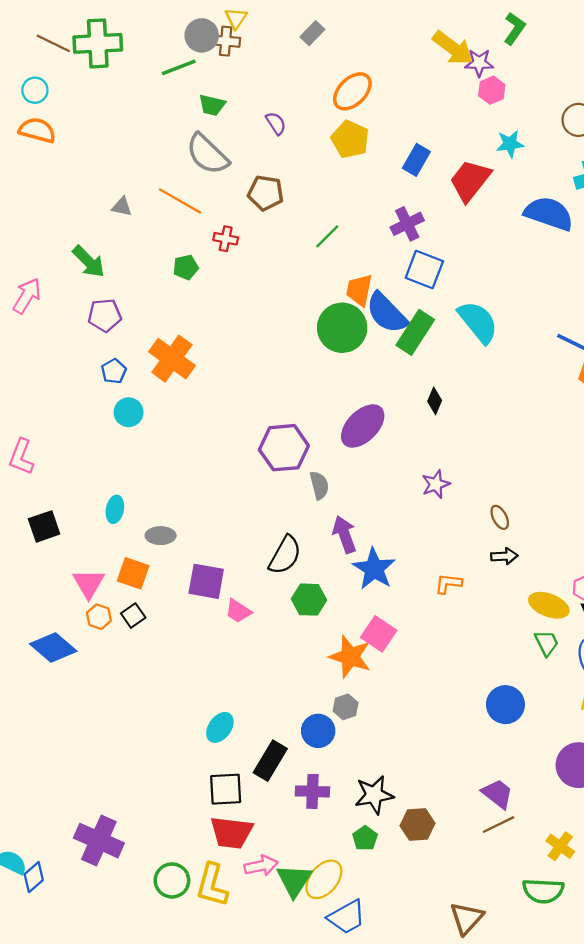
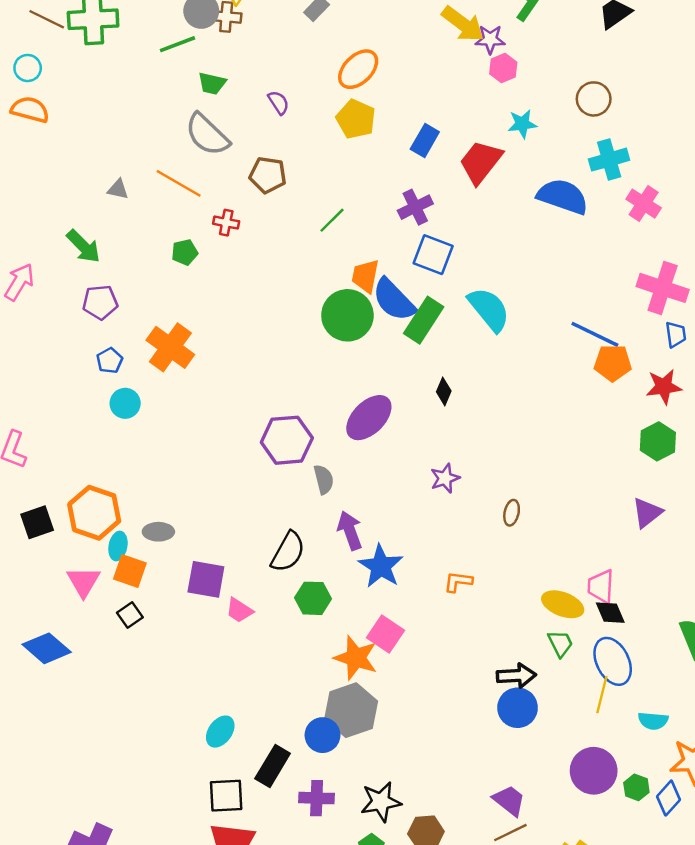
cyan ellipse: (115, 509) -> (118, 546), moved
brown ellipse: (500, 517) -> (512, 513), turned 40
black arrow: (504, 556) -> (516, 676), moved, size x1.4
orange hexagon: (99, 617) -> (94, 513), moved, size x2.0
gray hexagon: (346, 707) -> (351, 710), size x2.0

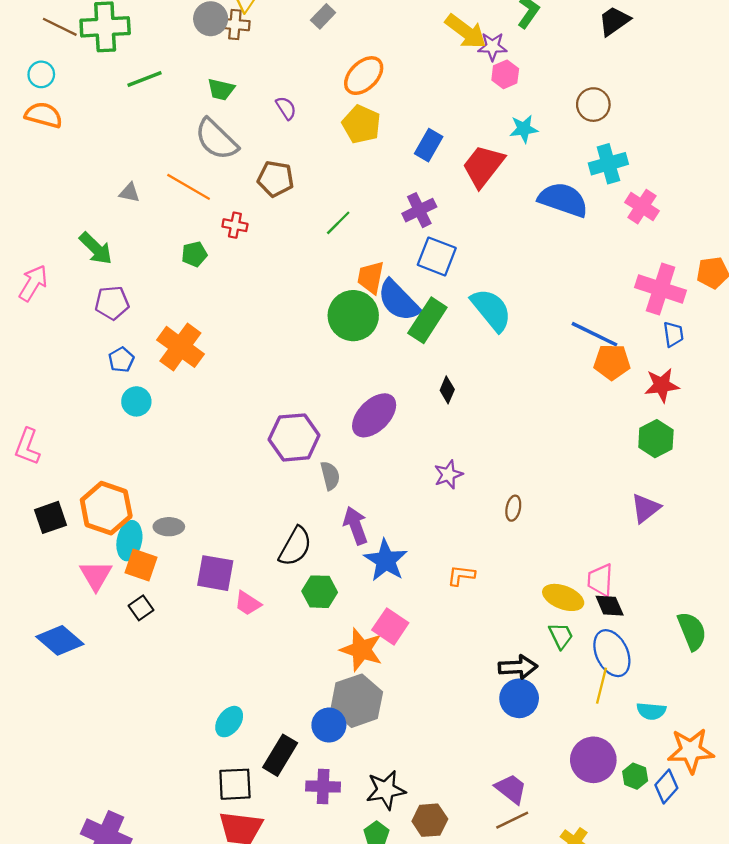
green line: (177, 44) -> (144, 79), moved
cyan ellipse: (118, 546) -> (129, 541), size x1.4

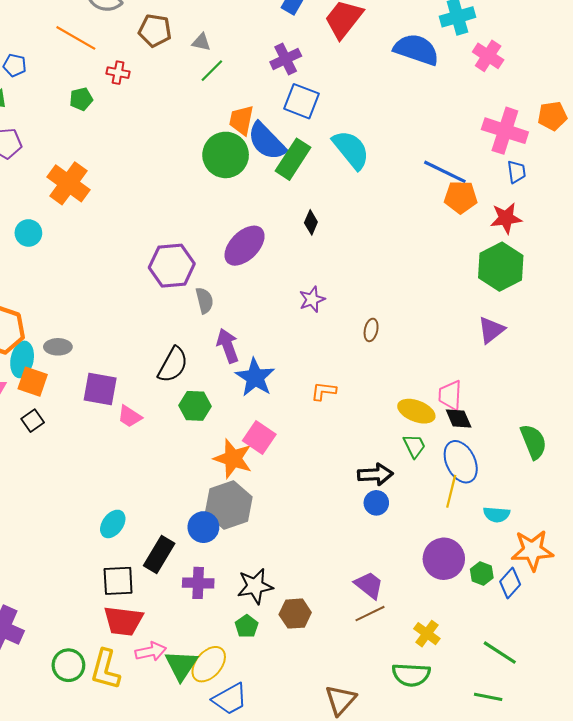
gray triangle: (129, 193) -> (201, 42), moved
blue pentagon: (121, 360) -> (15, 65), moved, turned -30
green hexagon: (656, 439) -> (501, 267), size x1.4
blue circle: (519, 698) -> (376, 503), size x0.7

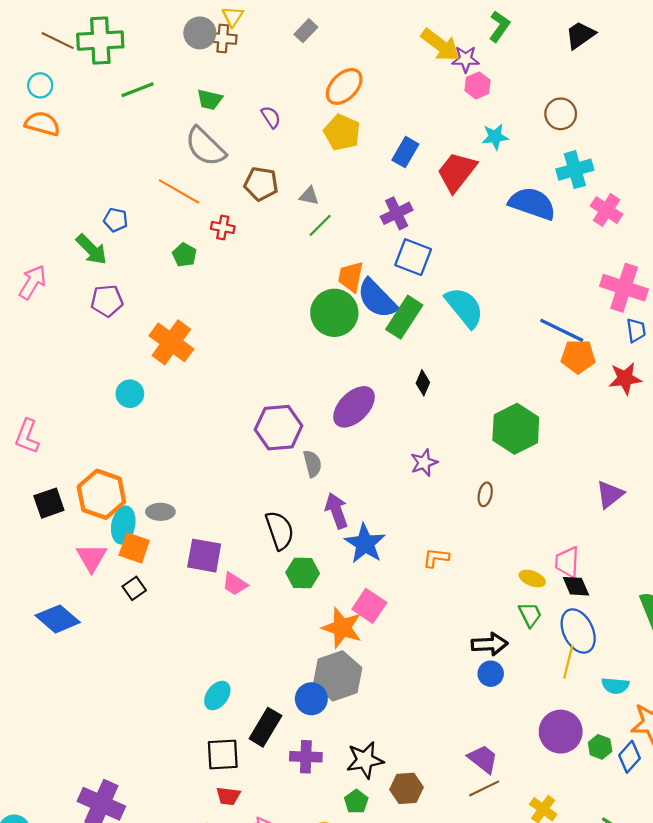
green pentagon: (81, 99) -> (185, 255), turned -30
green hexagon: (501, 267) -> (516, 429), moved
black semicircle: (173, 365) -> (280, 530), turned -48
yellow ellipse: (416, 411) -> (532, 579), size x0.7
red trapezoid: (123, 621) -> (228, 796), size x0.6

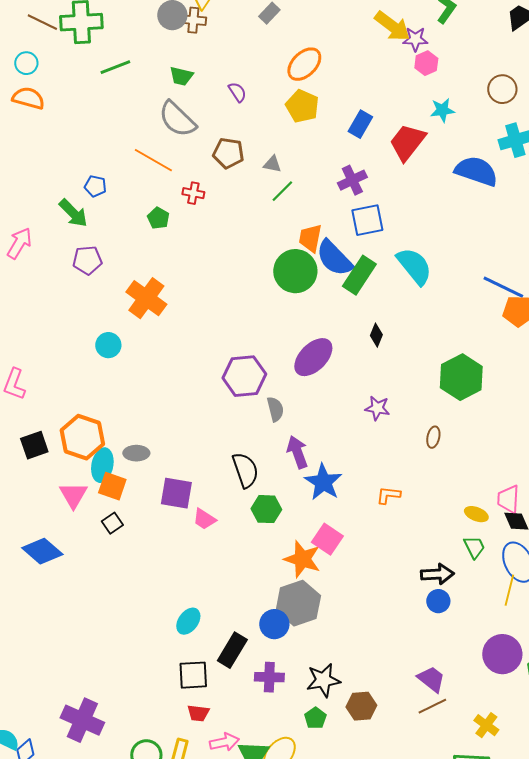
blue square: (413, 257) -> (367, 220), turned -32
purple star: (424, 463) -> (377, 408), turned 30

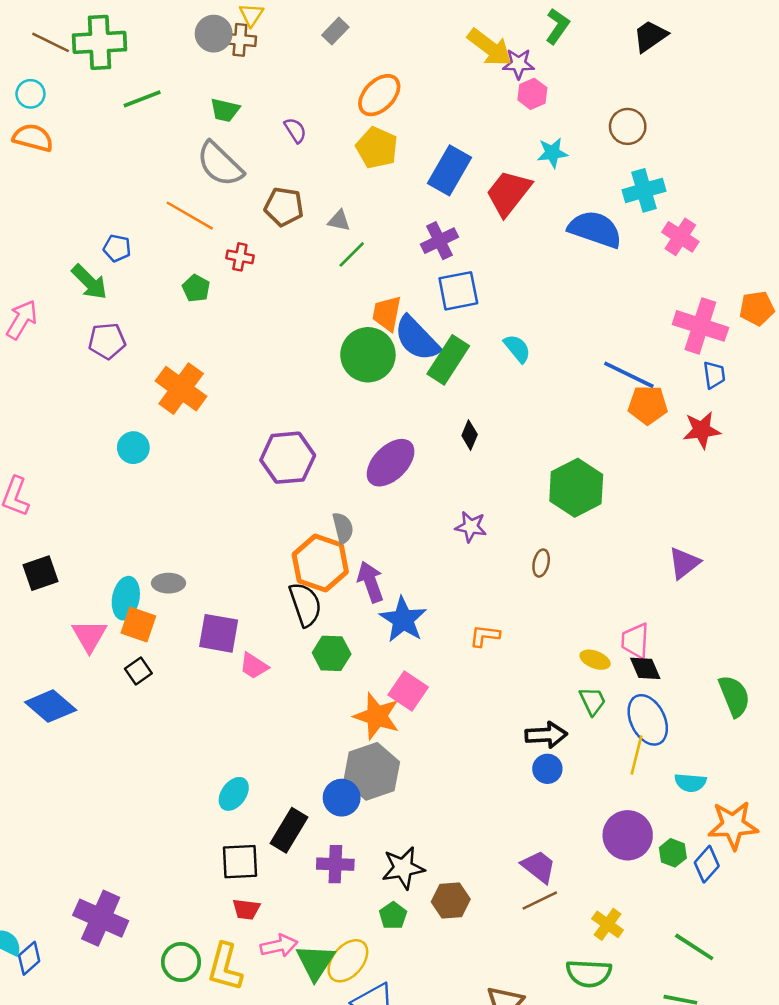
blue rectangle: (360, 124) -> (450, 170), size x1.4
cyan semicircle: (414, 266) -> (517, 349), size x0.6
purple hexagon: (244, 376) -> (288, 458), moved
orange hexagon: (82, 437) -> (320, 563), moved

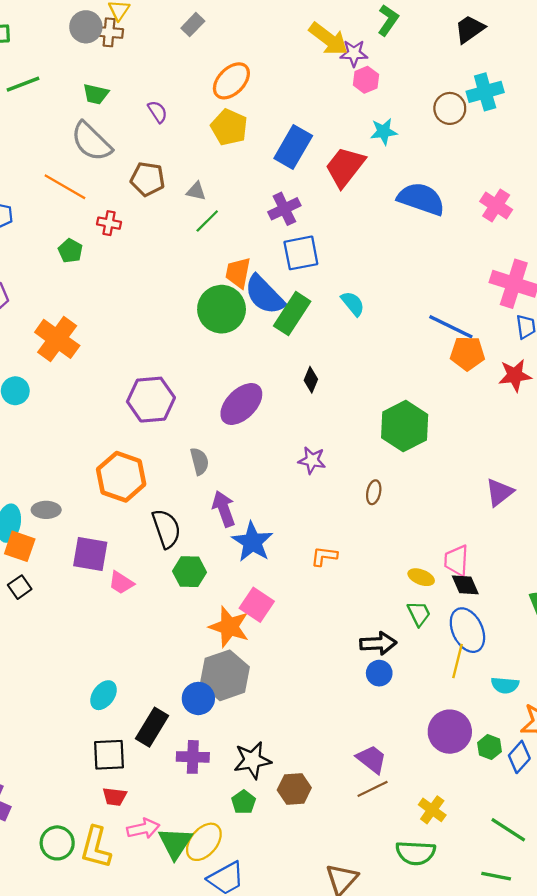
cyan cross: (644, 190) -> (485, 92), moved
orange hexagon: (320, 563) -> (121, 477), moved

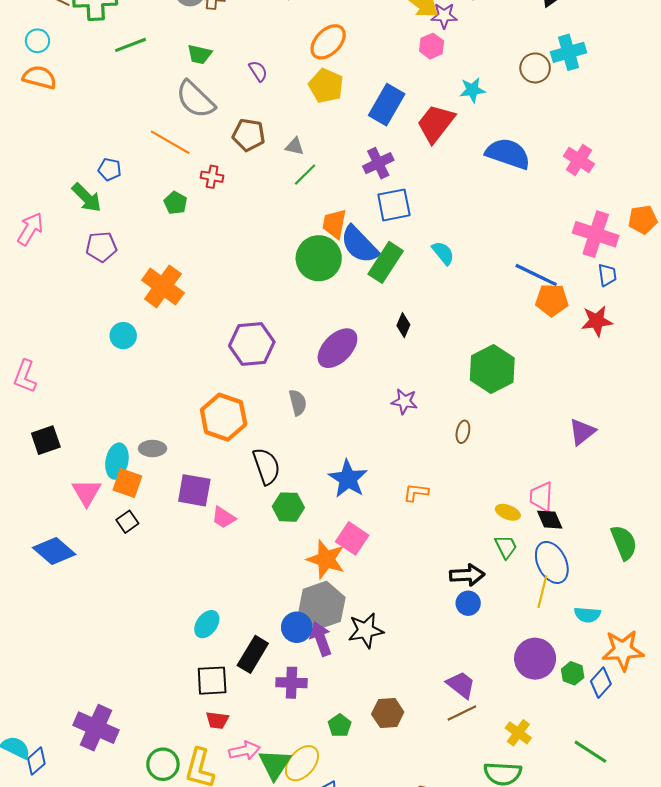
pink hexagon: (366, 80) -> (432, 46), moved
purple arrow: (224, 509) -> (321, 639), moved
black star: (252, 760) -> (366, 630), moved

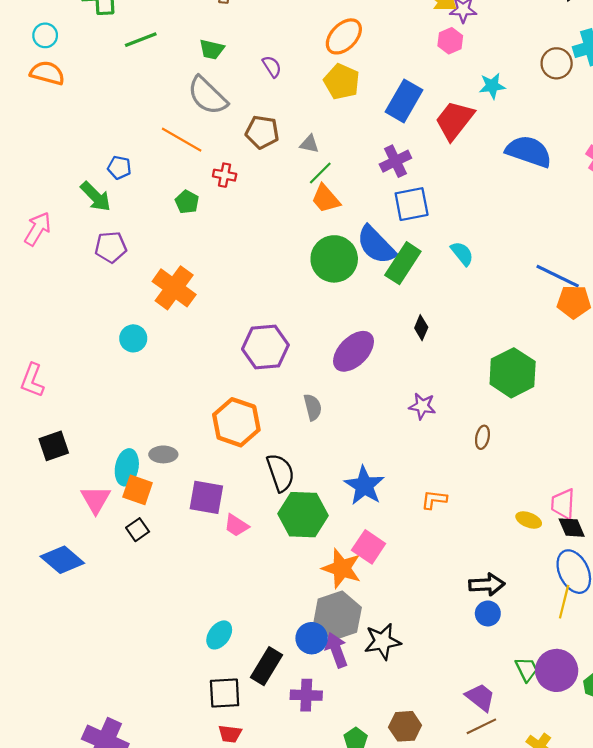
orange trapezoid: (334, 224) -> (326, 199), moved, turned -52
green hexagon: (288, 507) -> (303, 515), size x1.5
green trapezoid: (506, 547) -> (527, 669), moved

